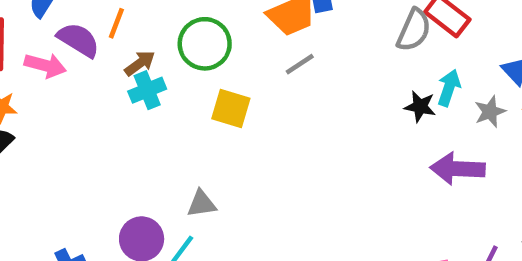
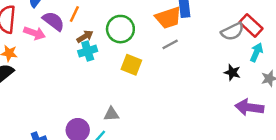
gray semicircle: (414, 30) -> (232, 31), turned 35
cyan arrow: (449, 88) -> (256, 52), moved

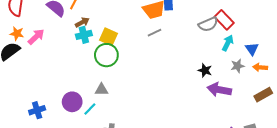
green circle: (120, 29) -> (106, 55), moved
pink arrow: (35, 33) -> (36, 37), moved, turned -66
yellow square: (131, 65) -> (109, 37), moved
black star: (232, 72) -> (205, 70), moved

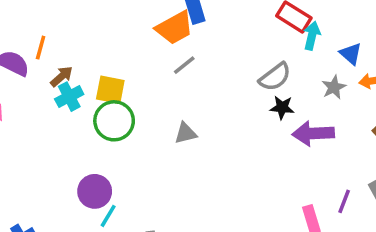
gray semicircle: (208, 24) -> (275, 77), moved
cyan arrow: (228, 43) -> (312, 36), moved
gray triangle: (101, 90) -> (186, 133), moved
purple circle: (72, 102) -> (95, 191), moved

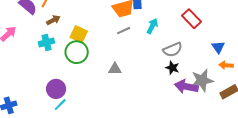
cyan arrow: (312, 36) -> (152, 26), moved
gray star: (334, 87) -> (202, 80), moved, size x1.6
cyan cross: (69, 97) -> (47, 42), moved

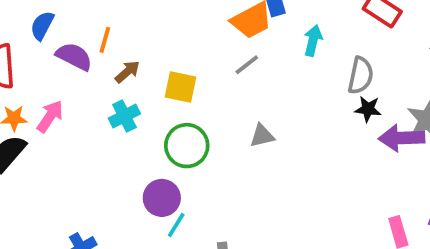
gray line: (124, 31) -> (247, 65), moved
gray semicircle: (173, 50) -> (361, 75), turned -42
green circle: (77, 52) -> (187, 146), moved

